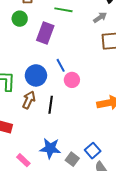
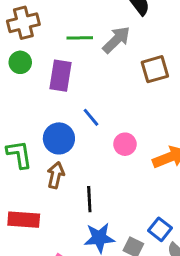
gray arrow: (100, 17) -> (116, 40), moved, size x1.5
pink circle: (72, 80) -> (125, 144), moved
black line: (51, 105) -> (89, 199), moved

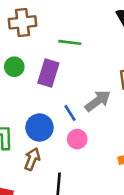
gray arrow: (116, 40) -> (98, 101), moved
green circle: (20, 62) -> (14, 67), moved
pink circle: (125, 144) -> (77, 139), moved

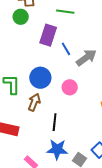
green circle: (14, 67) -> (21, 17), moved
blue line: (70, 113) -> (66, 49), moved

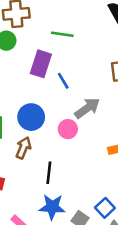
gray arrow: (86, 58) -> (87, 108), moved

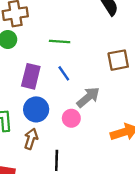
green line: (62, 34) -> (60, 41), moved
purple rectangle: (41, 64) -> (31, 76), moved

